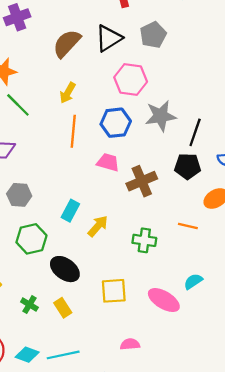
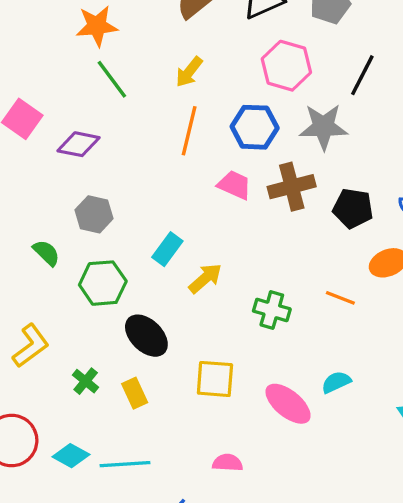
black line: (195, 132) -> (362, 75), moved
brown cross: (142, 181) -> (292, 187), moved

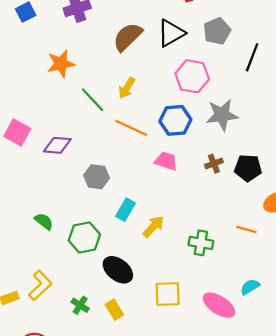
black line: (362, 75) -> (252, 57), moved
green line: (112, 79) -> (93, 100), moved
orange line: (189, 131) -> (131, 128), turned -72
brown cross: (292, 187) -> (214, 164), moved, size x0.6
gray hexagon: (94, 214) -> (97, 177), moved

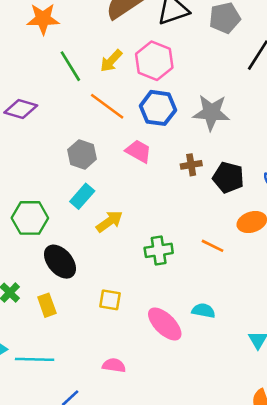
pink hexagon: (192, 76) -> (154, 61), moved
gray hexagon: (97, 177) -> (82, 154), moved
green cross: (201, 243) -> (159, 250), turned -30
cyan semicircle: (250, 287) -> (203, 311), turned 30
yellow square: (168, 294) -> (110, 300), size x0.7

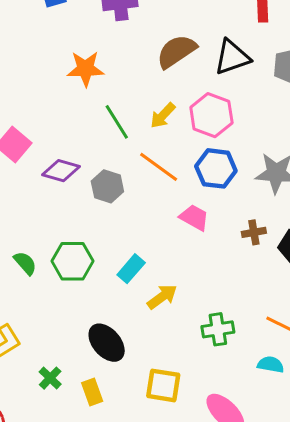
gray hexagon: (82, 154) -> (107, 186), moved
green hexagon: (30, 218) -> (72, 261), moved
yellow square: (110, 300) -> (163, 385), size x1.4
cyan semicircle: (203, 311) -> (271, 364), moved

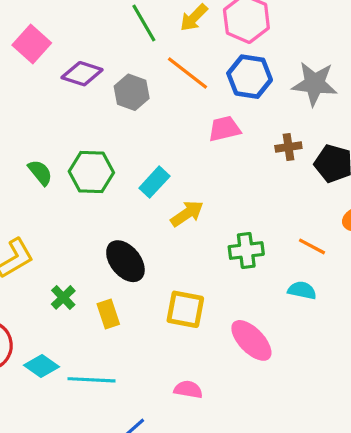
pink trapezoid: (194, 217) -> (224, 129), turned -44

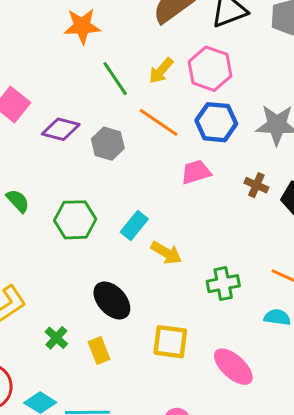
brown cross: (288, 147) -> (256, 185), turned 35
green semicircle: (40, 172) -> (18, 201), moved
yellow arrow: (187, 214) -> (166, 253), turned 68

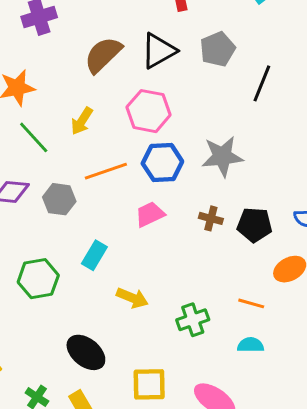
yellow arrow: (161, 71) -> (82, 121), moved
green line: (115, 79) -> (34, 137), moved
orange line: (159, 122) -> (106, 171), turned -45
cyan rectangle: (134, 225) -> (94, 255), moved

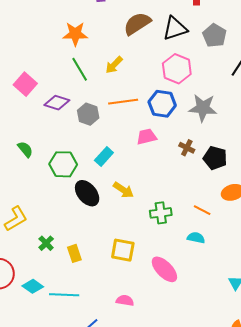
gray pentagon: (218, 49) -> (215, 36), turned -30
pink hexagon: (149, 111) -> (177, 69), moved
black ellipse: (86, 352) -> (87, 193), moved

